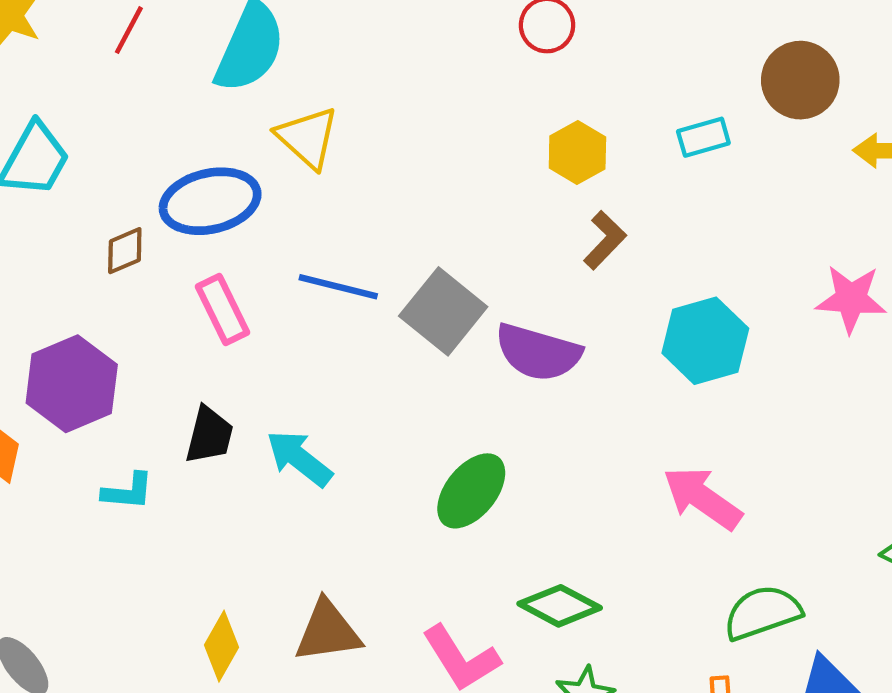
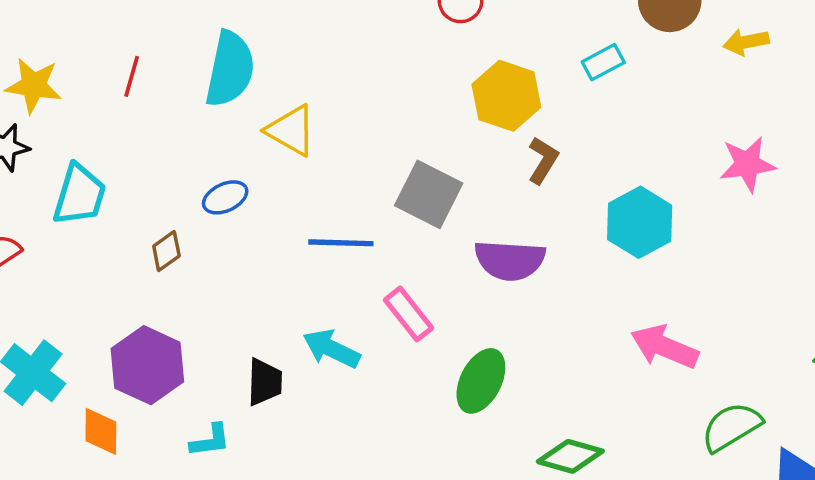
yellow hexagon: (577, 152) -> (506, 96), size x1.4
blue ellipse: (210, 201) -> (225, 197), size x0.6
pink rectangle: (223, 309) -> (409, 314), moved
gray square: (443, 311) -> (429, 194), moved
cyan arrow: (299, 458) -> (331, 349), moved

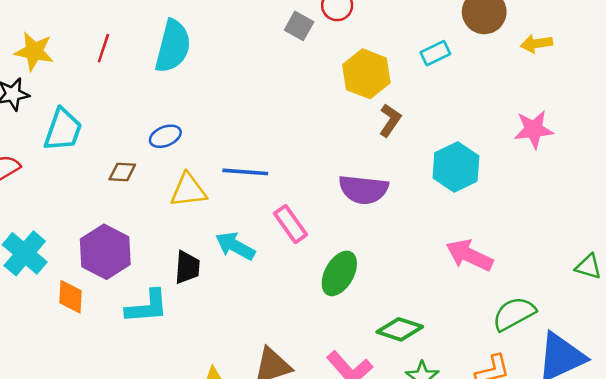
yellow triangle: (291, 130) -> (188, 190), moved, turned -39
gray square: (429, 194) -> (299, 26), moved, size x0.6
brown diamond: (166, 251) -> (122, 172), turned 36
cyan L-shape: (210, 440) -> (147, 307), size x1.5

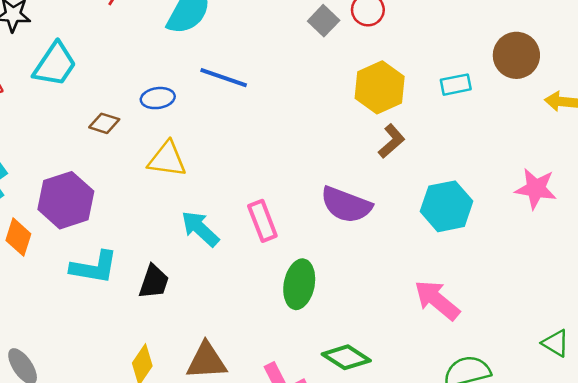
blue line: (245, 172) -> (224, 78), moved
black trapezoid: (187, 267) -> (154, 282), moved
green ellipse: (339, 273) -> (299, 284), turned -33

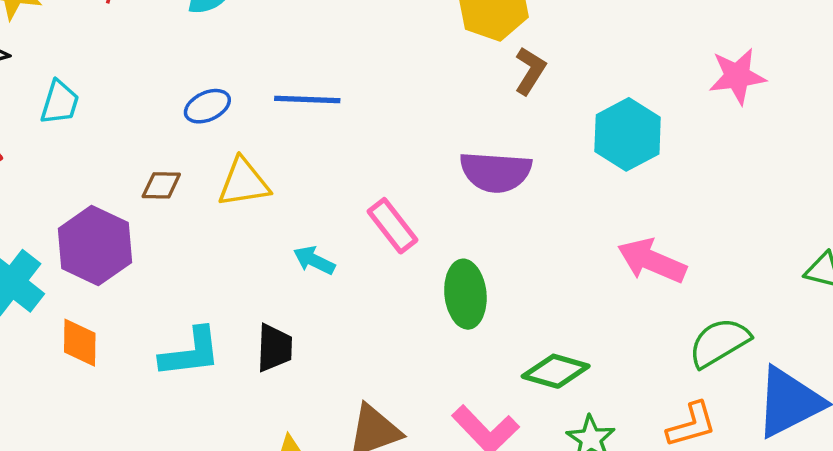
cyan trapezoid: (55, 64) -> (60, 102), size x0.7
blue line: (224, 78) -> (307, 99), moved
brown diamond: (104, 123) -> (161, 185), moved
purple hexagon: (66, 200) -> (95, 246), moved
cyan arrow: (200, 229) -> (314, 260), size x0.7

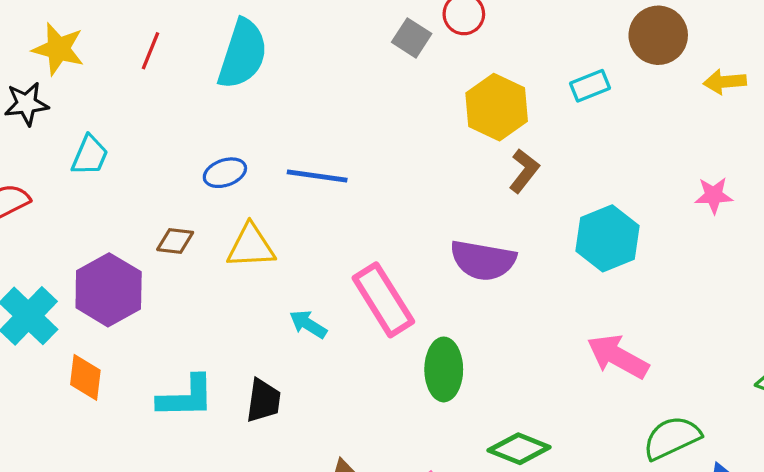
pink star: (737, 76) -> (714, 195), size x0.7
pink rectangle: (393, 226) -> (383, 300), size x1.4

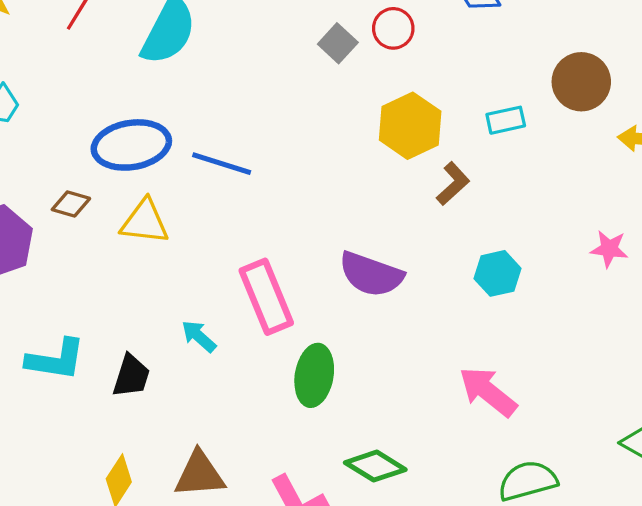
brown L-shape: (524, 171) -> (453, 184), moved
blue ellipse: (225, 173) -> (131, 145), size x1.8
cyan hexagon: (608, 238) -> (497, 273), size x0.7
cyan arrow: (308, 324) -> (199, 336), moved

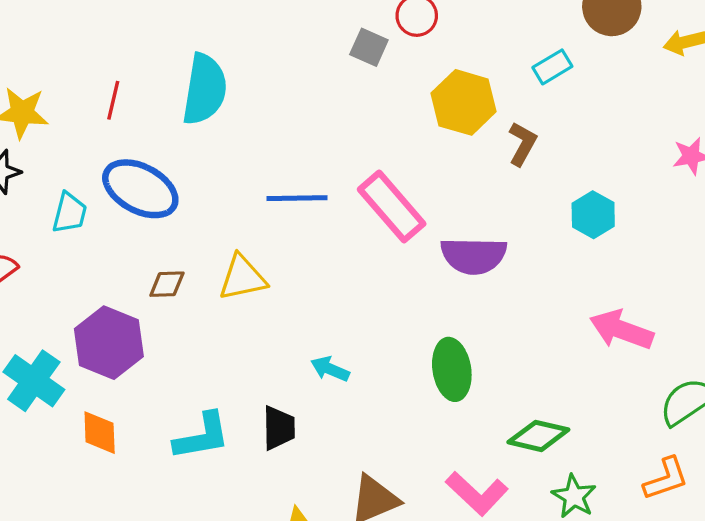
blue ellipse: (131, 145) -> (140, 189), moved, turned 56
pink rectangle: (266, 297) -> (392, 207), moved

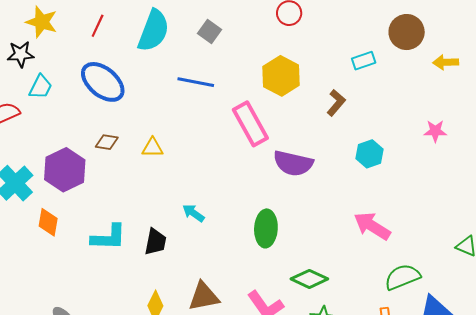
gray square: (369, 47) -> (209, 31), moved
yellow hexagon: (464, 102) -> (281, 76), moved
blue line: (297, 198) -> (196, 82), moved
cyan trapezoid: (70, 213) -> (41, 87), moved
yellow triangle: (242, 278) -> (153, 148), size x0.7

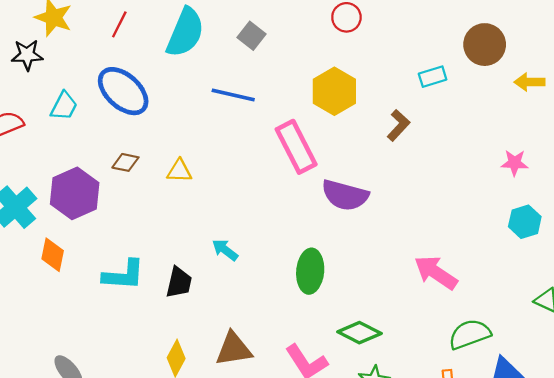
cyan trapezoid: (41, 87) -> (64, 106), moved
cyan hexagon: (369, 154) -> (525, 222), moved

